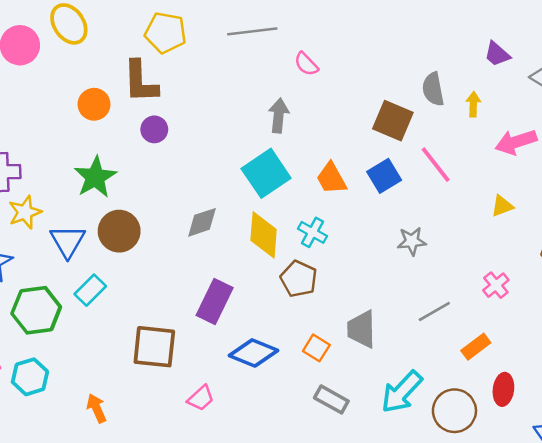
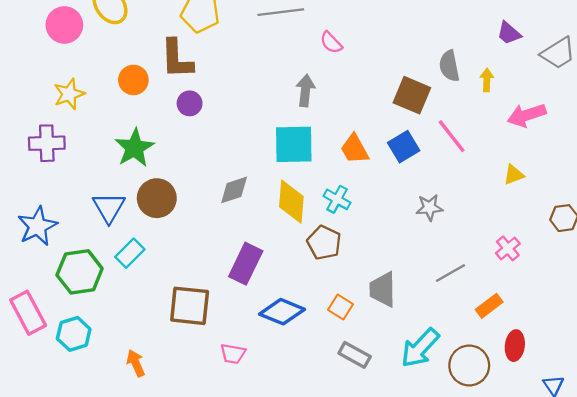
cyan square: (266, 173) -> (294, 144), turned 33
yellow star: (25, 212) -> (69, 94), moved
pink trapezoid: (201, 398) -> (233, 354), turned 52

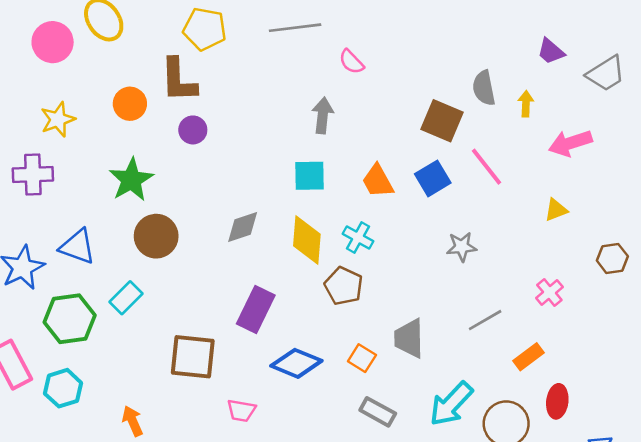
cyan square: (294, 144) -> (310, 176), size x0.7
blue triangle: (109, 208) -> (77, 247), moved, turned -40

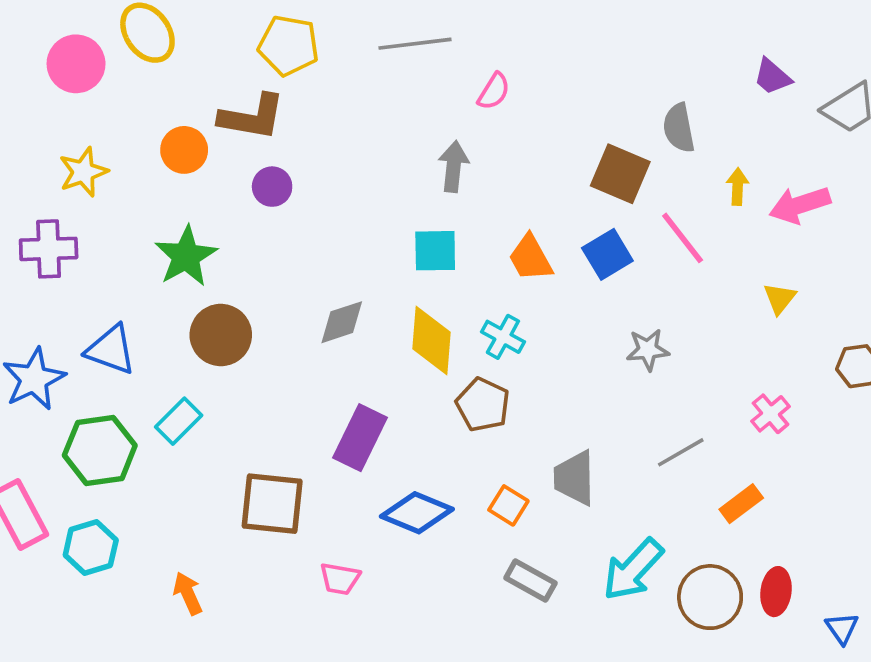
pink semicircle: (351, 62) -> (494, 91), turned -104
brown L-shape: (178, 80) -> (252, 117), turned -78
yellow arrow: (526, 104) -> (738, 187), moved
yellow triangle: (556, 210) -> (780, 298), turned -30
red ellipse: (557, 401) -> (776, 592), moved

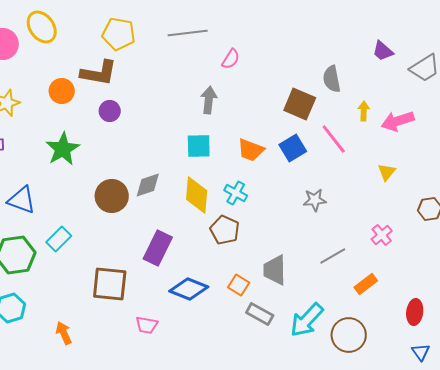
orange trapezoid: (530, 258) -> (251, 150), turned -40
brown circle: (221, 335) -> (112, 196), moved
gray rectangle: (530, 581) -> (260, 314), moved
red ellipse: (776, 592) -> (415, 312), moved

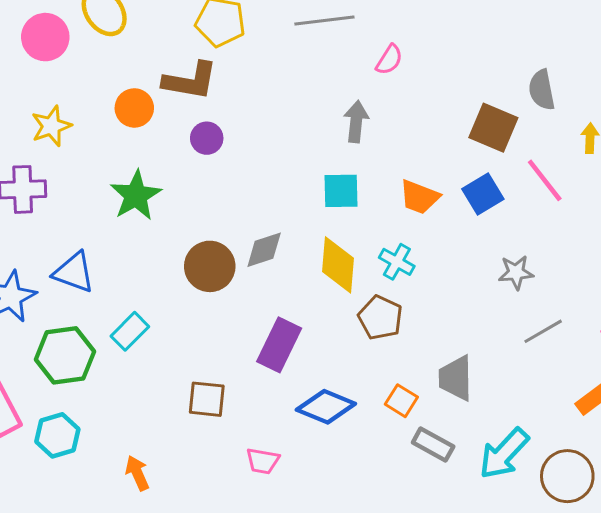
gray line: (333, 256) -> (543, 331), moved
brown square: (110, 284) -> (207, 399), size x0.7

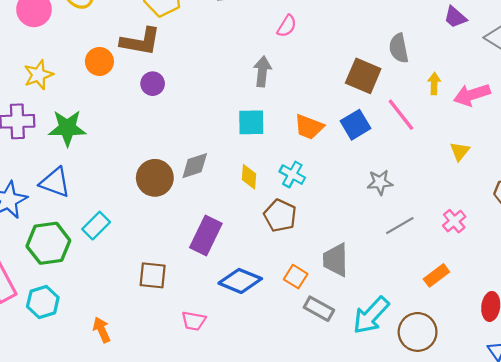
green star: (136, 195) -> (67, 128), moved, turned 30
yellow diamond: (338, 265) -> (249, 177), size x0.6

